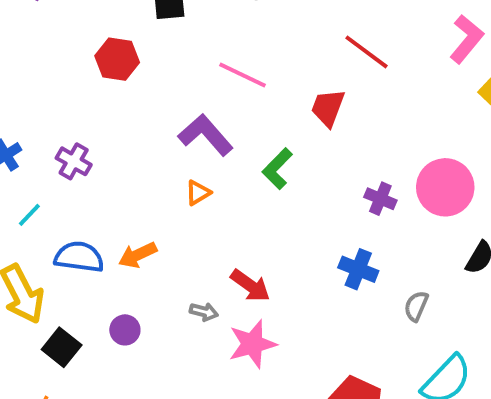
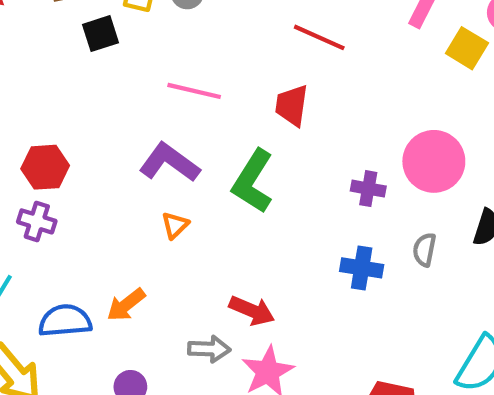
red hexagon: (117, 59) -> (45, 167), moved
green L-shape: (277, 169) -> (253, 181), size x1.4
gray semicircle: (416, 306) -> (424, 250), moved
gray arrow: (204, 312) -> (209, 349), size x1.4

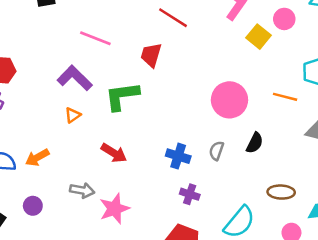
green L-shape: (253, 181) -> (122, 96), turned 42
purple cross: (368, 189) -> (190, 194), moved
red arrow: (252, 311) -> (114, 153), moved

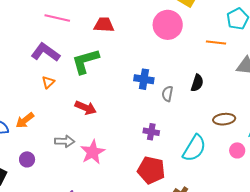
red trapezoid: (151, 55) -> (104, 25), turned 85
pink circle: (229, 100) -> (168, 25), moved
blue cross: (178, 156) -> (144, 79), moved

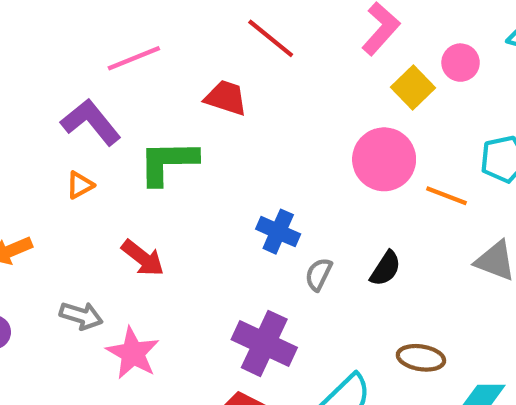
pink line: (57, 18) -> (134, 58), turned -50
pink circle: (168, 25) -> (384, 159), moved
purple cross: (151, 132) -> (264, 343), size x1.8
pink star: (93, 152) -> (133, 353), turned -30

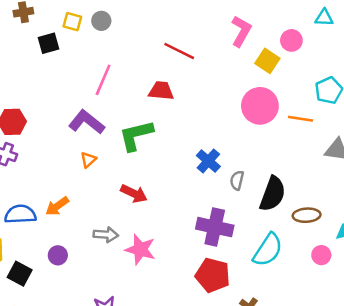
pink line: (134, 58) -> (103, 80), turned -32
blue cross: (278, 232) -> (208, 161), turned 30
black semicircle: (385, 269) -> (273, 194), moved, size x1.6

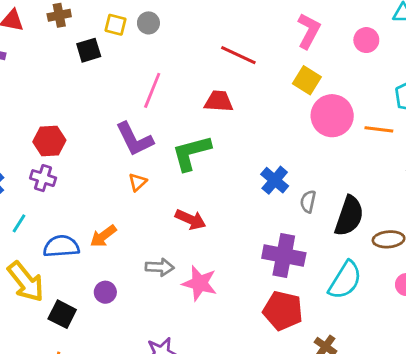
yellow square: (267, 61) -> (307, 80), moved
purple L-shape: (87, 122) -> (134, 139), turned -153

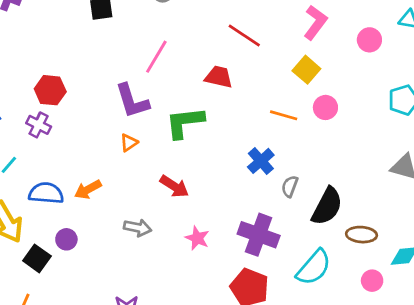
pink circle: (332, 116) -> (325, 107), size x0.6
orange line: (379, 129) -> (284, 115), moved
pink star: (200, 283) -> (197, 238), moved, size x0.7
purple circle: (105, 292) -> (66, 239), moved

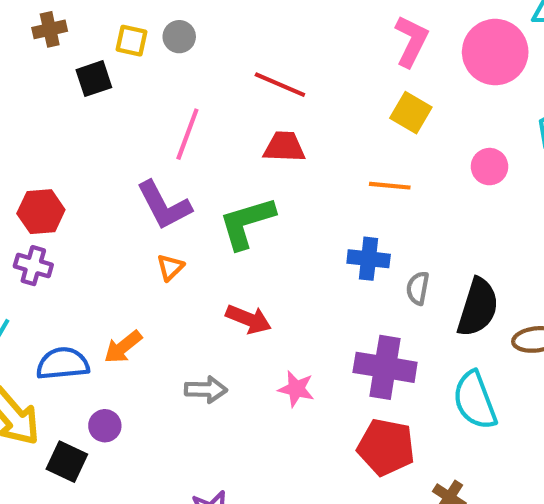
red line: (244, 36) -> (280, 85), moved
pink circle: (369, 40) -> (495, 52), size x1.8
pink circle: (325, 107) -> (489, 167), moved
blue cross: (261, 161) -> (369, 259), turned -32
cyan semicircle: (314, 267) -> (475, 400), turned 129

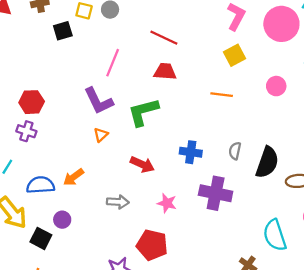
yellow square: (411, 113) -> (234, 55), turned 30
blue cross: (369, 259) -> (191, 152), moved
cyan semicircle: (475, 400) -> (275, 235), moved
red pentagon: (386, 447) -> (152, 245), moved

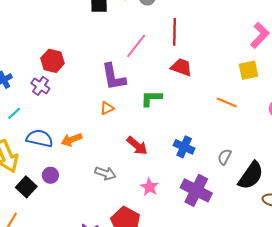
red line: (164, 38) -> (175, 32), moved, turned 50
green L-shape: (143, 112) -> (151, 98), size x0.7

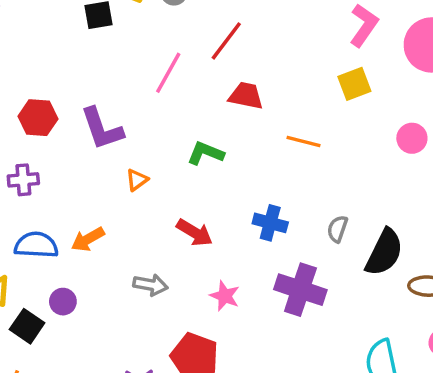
red line: (175, 32) -> (226, 41), turned 45
purple L-shape: (114, 77) -> (102, 129), moved
purple cross: (40, 86) -> (23, 180), moved, turned -30
green L-shape: (151, 98) -> (205, 153), turned 30
orange line: (227, 102) -> (303, 141), moved

